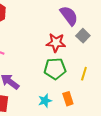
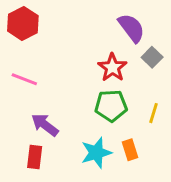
red star: (56, 43) -> (112, 68), turned 30
cyan star: (45, 101) -> (96, 153), size x1.5

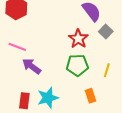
purple arrow: (45, 125) -> (32, 66), moved
cyan star: (96, 153) -> (48, 98), moved

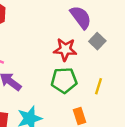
red star: (78, 39) -> (65, 49), turned -30

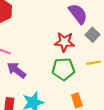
yellow line: (98, 86) -> (94, 63), moved, turned 64

